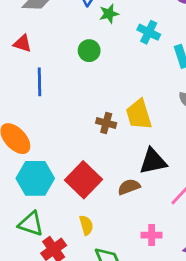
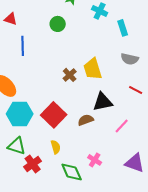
brown cross: (106, 123) -> (70, 75), turned 32
pink cross: (152, 235) -> (95, 160), moved, turned 32

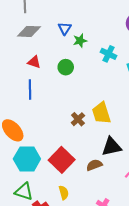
red triangle: (11, 19) -> (34, 62), moved

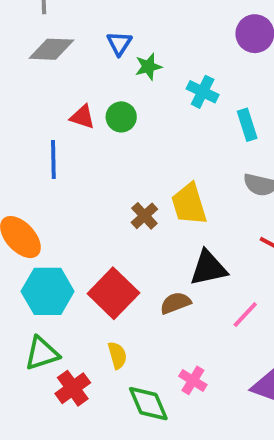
red triangle: (34, 62) -> (82, 117), moved
green triangle: (24, 192) -> (42, 353), turned -36

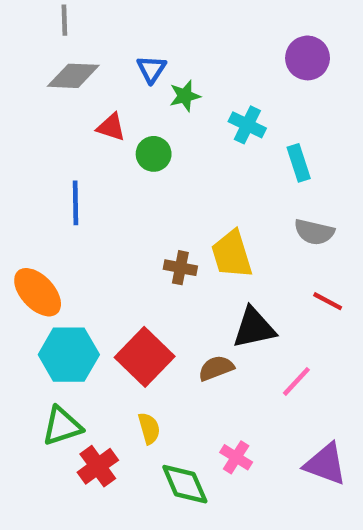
red triangle: (82, 117) -> (111, 127), moved
brown cross: (144, 216) -> (180, 268), turned -36

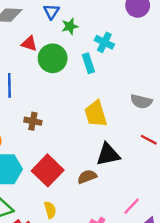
green circle: (154, 154) -> (53, 58), size x1.5
cyan rectangle: (299, 163) -> (88, 63), moved
brown cross: (180, 268) -> (33, 121), moved
pink line: (296, 381) -> (131, 206), moved

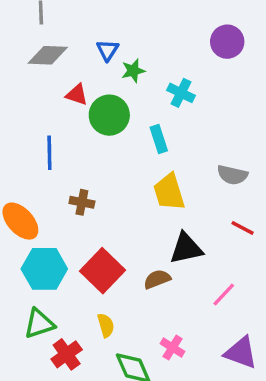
cyan rectangle: (88, 63) -> (159, 139), moved
pink line: (131, 206) -> (224, 295), moved

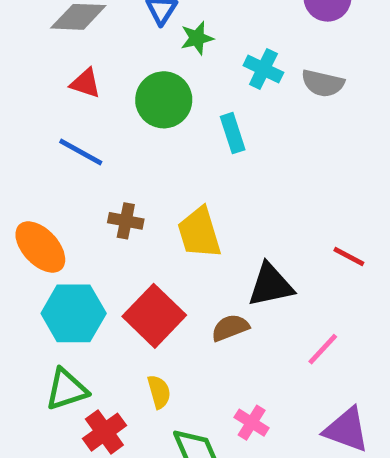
red triangle: (77, 95) -> (85, 83), moved
blue line: (49, 153) -> (81, 152), turned -60
gray semicircle: (232, 175) -> (323, 83), moved
yellow trapezoid: (169, 192) -> (199, 233), moved

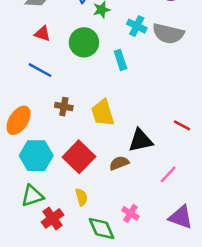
gray semicircle: (323, 83) -> (168, 34), size x1.4
orange ellipse: (40, 247) -> (19, 120), turned 76

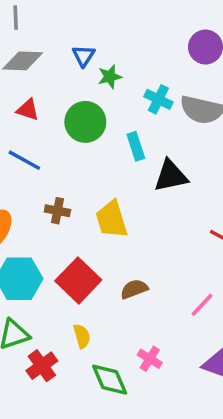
black triangle: (141, 140) -> (171, 176), moved

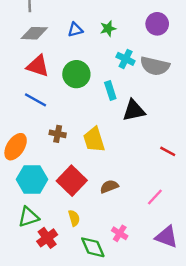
blue triangle: (84, 56) -> (75, 30), turned 42
green star: (110, 77) -> (108, 29), moved
red triangle: (28, 110) -> (38, 66), size x1.5

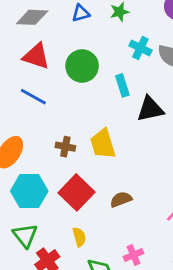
brown cross: (58, 134) -> (65, 147), moved
green triangle: (28, 217) -> (25, 236), turned -50
pink cross: (120, 233) -> (133, 255), turned 35

